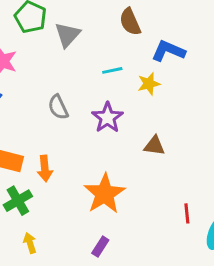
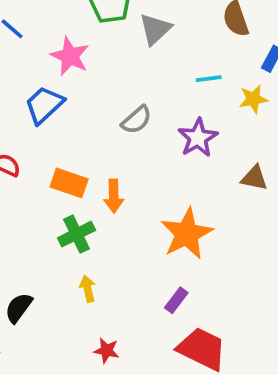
gray semicircle: (58, 107) -> (137, 120), turned -110

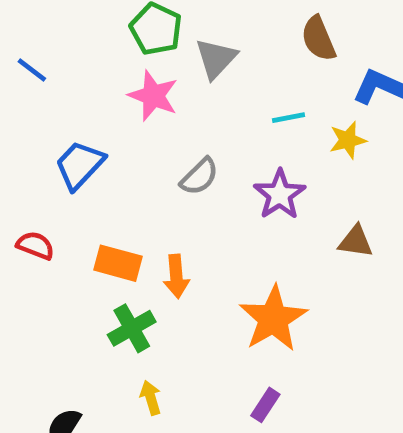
pink star: (70, 56) -> (153, 96), moved

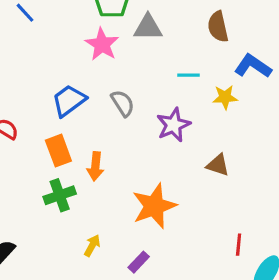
gray triangle: (216, 58) -> (148, 27), turned 36
blue trapezoid: (80, 165) -> (69, 101), moved
gray semicircle: (199, 177) -> (123, 103), turned -88
orange rectangle: (118, 263) -> (58, 151), turned 44
yellow arrow: (151, 398) -> (92, 246), moved, turned 35

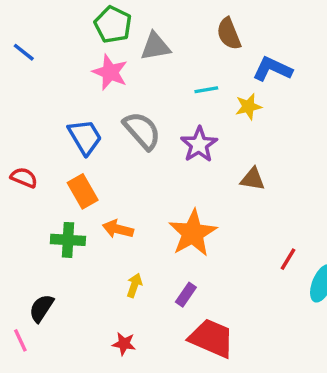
blue trapezoid: (69, 101) -> (85, 137), turned 105
gray semicircle: (123, 103) -> (142, 131), size x1.4
orange arrow: (95, 166) -> (118, 229), moved, turned 108
green cross: (60, 195) -> (68, 240), moved, turned 32
red line: (239, 245) -> (288, 259), turned 35

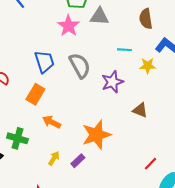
orange rectangle: (83, 191) -> (35, 94), turned 48
green cross: (68, 240) -> (17, 138), moved
purple rectangle: (186, 295) -> (78, 161), moved

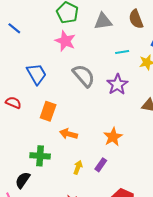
gray triangle: (99, 16) -> (103, 21), moved
blue trapezoid: (44, 62) -> (36, 74), moved
orange star: (96, 135) -> (113, 137), size x0.7

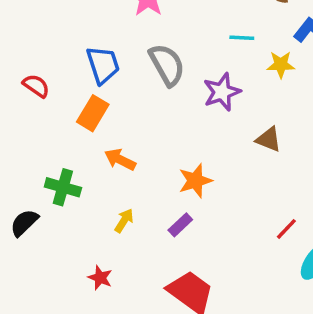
blue trapezoid: (36, 74) -> (103, 65), moved
purple rectangle: (101, 165) -> (180, 225), moved

